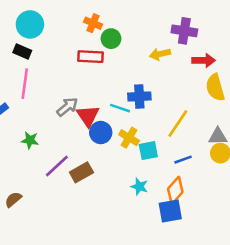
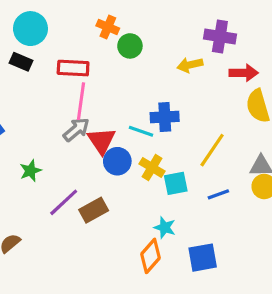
red rectangle: (90, 57) -> (73, 68), moved
pink line: (25, 84) -> (81, 101), moved
green star: (30, 140) -> (30, 171), turned -30
orange diamond: (175, 190) -> (150, 256), moved

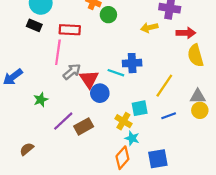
pink line: (81, 101) -> (58, 52), moved
yellow cross: (152, 168) -> (123, 121), moved

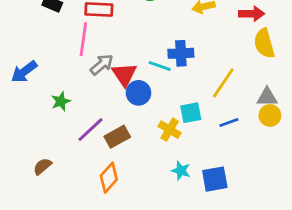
cyan star: (132, 138) -> (181, 171), moved
orange diamond: (122, 158) -> (109, 178), moved

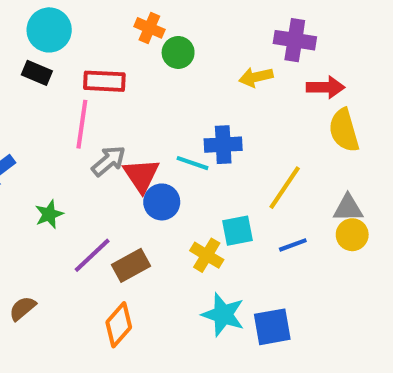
cyan star: (181, 171) -> (223, 315), size x1.5

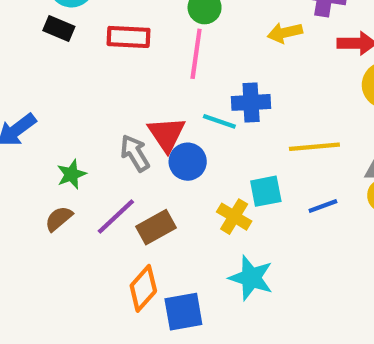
pink line: (82, 124) -> (196, 54), moved
gray arrow: (109, 161) -> (135, 153), moved, turned -81
yellow line: (285, 188) -> (314, 147), turned 51
brown semicircle: (23, 308) -> (59, 219), moved
blue square: (272, 327) -> (183, 312), moved

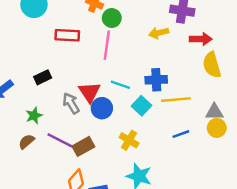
black rectangle: (59, 28) -> (43, 77), moved, turned -49
blue cross: (251, 102) -> (156, 80), moved
cyan square: (266, 191) -> (141, 106), moved, turned -36
purple line: (116, 217) -> (60, 140), turned 70

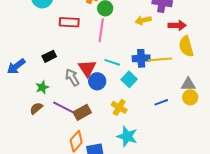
yellow line: (176, 100) -> (160, 59), moved

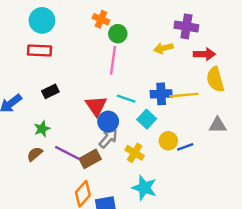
red rectangle: (69, 22) -> (40, 51), moved
gray arrow: (72, 77) -> (108, 138), moved, turned 72
yellow circle: (190, 97) -> (168, 141), moved

